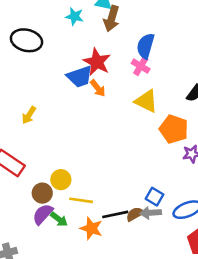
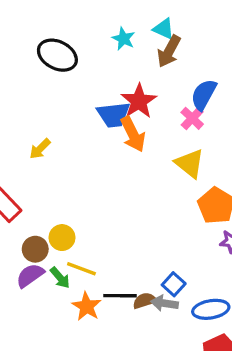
orange arrow: (98, 88) -> (133, 134), size x1.5
green arrow: (59, 219) -> (60, 278), moved

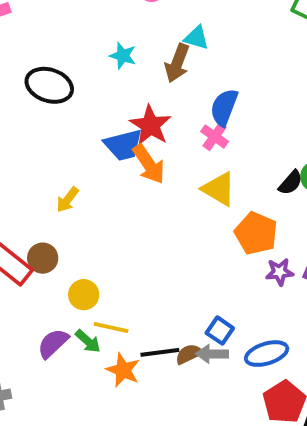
cyan triangle: (164, 29) -> (196, 38), moved
yellow arrow: (40, 149) -> (68, 200), moved
brown circle: (35, 249) -> (43, 258), moved

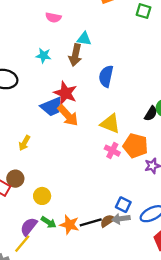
pink cross: (215, 137) -> (112, 151), moved
yellow line: (111, 327) -> (22, 244), moved, turned -54
orange star: (123, 370) -> (69, 225), moved

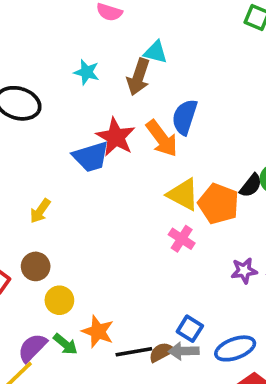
orange arrow: (68, 115) -> (162, 138), moved
orange pentagon: (135, 146) -> (219, 204), moved
brown circle: (15, 179) -> (36, 266), moved
orange star: (69, 225) -> (98, 331), moved

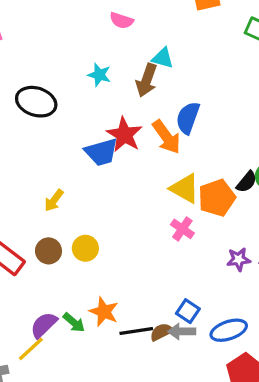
orange pentagon: (219, 204) -> (217, 198), turned 30
yellow circle: (59, 300) -> (85, 248), moved

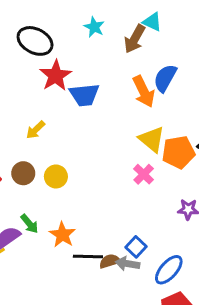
red star: (124, 135) -> (56, 76), moved
green arrow: (74, 323) -> (29, 224), moved
blue ellipse: (229, 330) -> (169, 270), turned -40

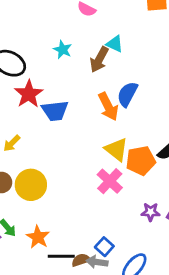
pink cross: (144, 174) -> (110, 181), size x1.4
yellow circle: (56, 176) -> (31, 185), size x1.5

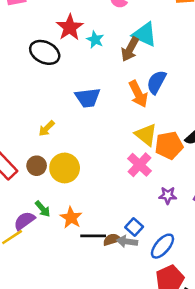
cyan triangle: (115, 44) -> (145, 34), size x1.5
red star: (29, 94) -> (70, 27), moved
purple star: (151, 212) -> (168, 195), moved

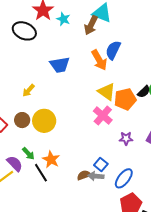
purple semicircle: (24, 221) -> (15, 164), turned 84
black line: (93, 236) -> (41, 173), moved, turned 60

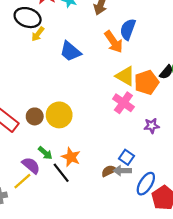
blue trapezoid: (60, 65) -> (70, 51), turned 55
yellow arrow: (29, 90) -> (38, 34), moved
blue ellipse: (124, 178) -> (146, 184), moved

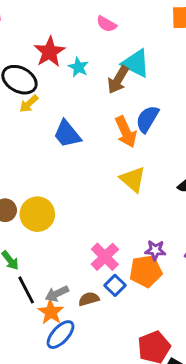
orange pentagon: (146, 82) -> (146, 271), moved
pink cross: (123, 103) -> (105, 257), moved
orange star: (71, 157) -> (51, 312), moved
gray arrow: (122, 171) -> (57, 294), moved, turned -36
blue ellipse: (146, 184) -> (60, 335), moved

